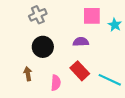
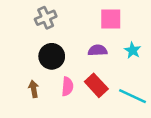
cyan star: (115, 25) -> (133, 50), moved
pink semicircle: (56, 83) -> (67, 86), moved

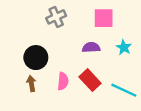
gray cross: (46, 18) -> (56, 17), moved
black circle: (52, 56) -> (36, 58), moved

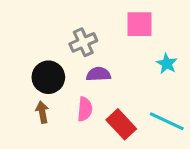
gray cross: (56, 17) -> (83, 42), moved
purple semicircle: (91, 47) -> (98, 74), moved
red rectangle: (90, 80) -> (121, 124), moved

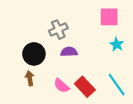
pink square: (139, 24) -> (109, 17), moved
pink semicircle: (85, 109) -> (61, 86), moved, turned 126
cyan line: (167, 121) -> (117, 85), turned 30

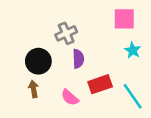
purple semicircle: (69, 52) -> (78, 59), turned 91
red rectangle: (85, 87) -> (100, 84), moved, turned -66

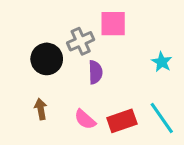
pink square: (124, 19) -> (113, 24), moved
black circle: (38, 61) -> (47, 59), moved
red rectangle: (100, 84) -> (122, 121), moved

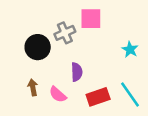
purple semicircle: (95, 72) -> (77, 72), moved
pink semicircle: (85, 119) -> (58, 95), moved

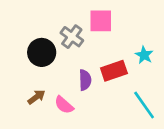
gray cross: (65, 33) -> (72, 37), turned -30
brown arrow: (33, 87) -> (36, 97), turned 63
red rectangle: (98, 97) -> (114, 71), moved

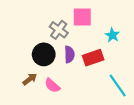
black circle: (42, 52) -> (44, 54), moved
cyan star: (144, 55) -> (112, 35), moved
purple semicircle: (85, 80) -> (69, 54), moved

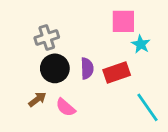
pink square: (82, 17) -> (123, 21), moved
gray cross: (59, 30) -> (47, 38), moved, turned 36

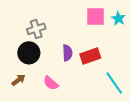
cyan star: (141, 44) -> (118, 19), moved
black circle: (55, 68) -> (29, 53), moved
brown arrow: (37, 99) -> (18, 80), moved

